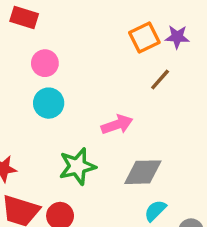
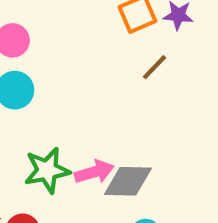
pink arrow: (117, 125) -> (94, 172), moved

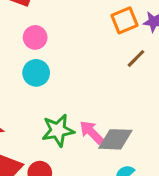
pink arrow: (94, 172) -> (92, 132), turned -120

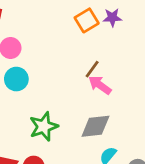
brown line: (136, 58) -> (92, 69), moved
pink arrow: (92, 132) -> (100, 85), moved

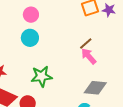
gray diamond: (95, 126) -> (95, 88), moved

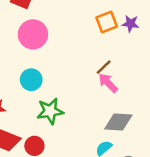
pink circle: (31, 15) -> (33, 34), size x1.5
cyan circle: (30, 38) -> (31, 80), moved

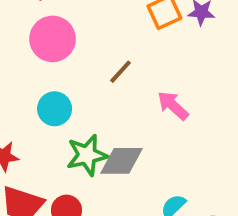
brown line: (104, 67) -> (121, 72), moved
gray diamond: (118, 122) -> (121, 161), moved

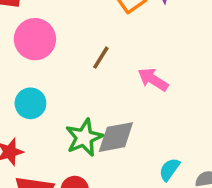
cyan circle: (55, 109) -> (30, 103), moved

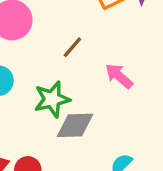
green star: (84, 137) -> (52, 99), moved

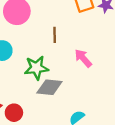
brown line: (72, 47) -> (55, 35), turned -49

